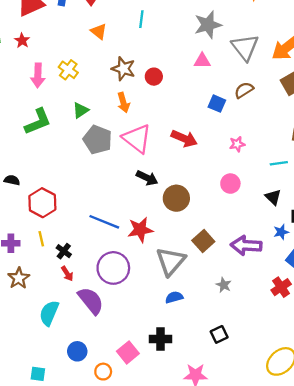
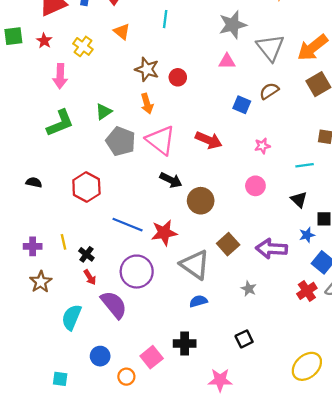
yellow cross: (68, 70) -> (83, 46), moved
red hexagon: (42, 203) -> (86, 187), moved
gray triangle: (171, 261) -> (195, 265), turned -36

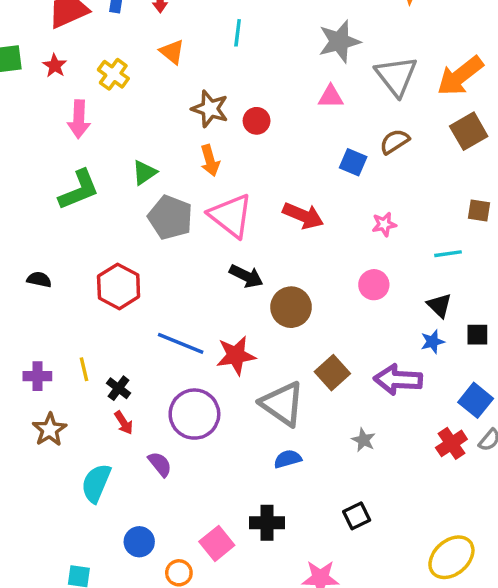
blue star: (307, 235) -> (432, 342), moved
purple semicircle: (114, 305) -> (160, 464), size x0.6

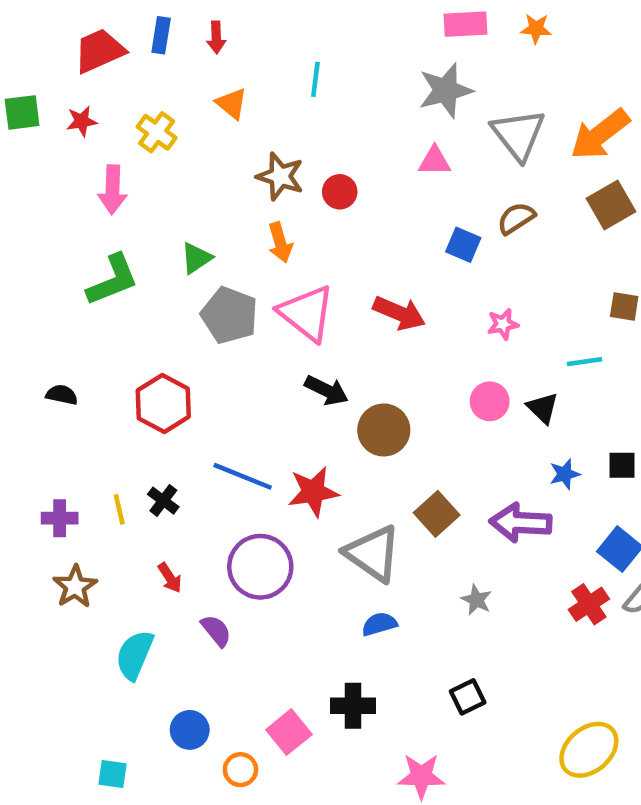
red star: (55, 66) -> (82, 121), turned 30
black triangle: (439, 305) -> (543, 408), moved
black cross: (119, 388) -> (163, 501), moved

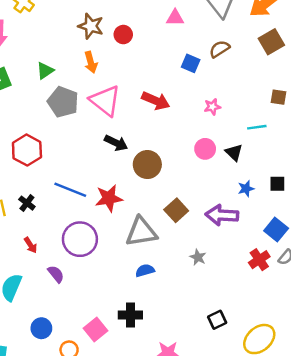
gray triangle: (373, 553) -> (141, 232), turned -44
black square: (468, 697) -> (217, 320), moved

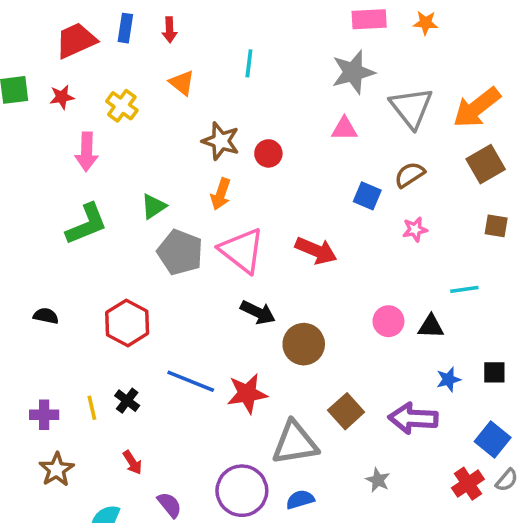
orange arrow: (91, 62) -> (221, 194), turned 35
brown square: (279, 97) -> (496, 226), moved
pink star: (212, 107) -> (415, 229), moved
black triangle: (234, 152) -> (431, 326), turned -42
purple circle: (80, 239) -> (242, 491), moved

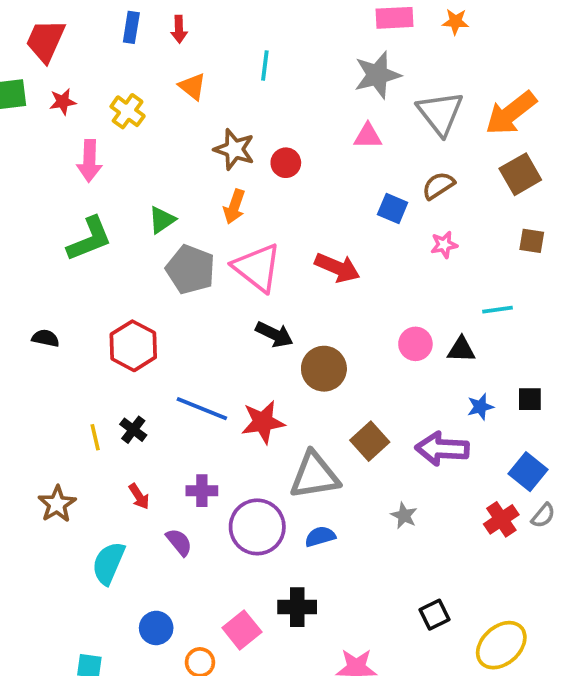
red trapezoid: (76, 40) -> (46, 41), moved, turned -42
purple cross: (44, 415) -> (202, 491), moved

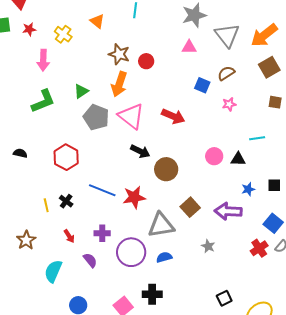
orange arrow: (234, 207) -> (119, 84), size x1.4

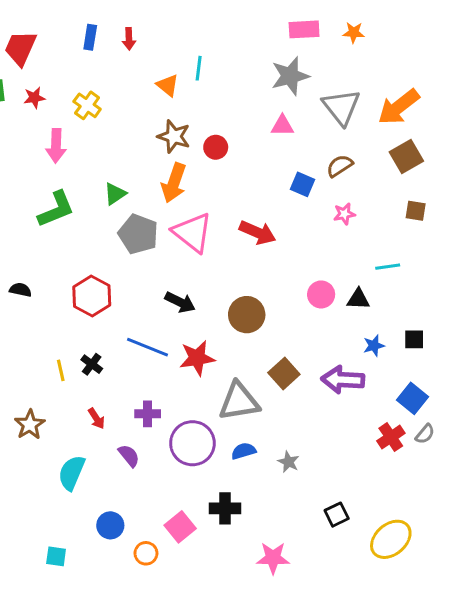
orange triangle: (97, 21) -> (168, 85), moved
black arrow: (140, 151) -> (180, 302), moved
gray star: (208, 246) -> (289, 462), moved

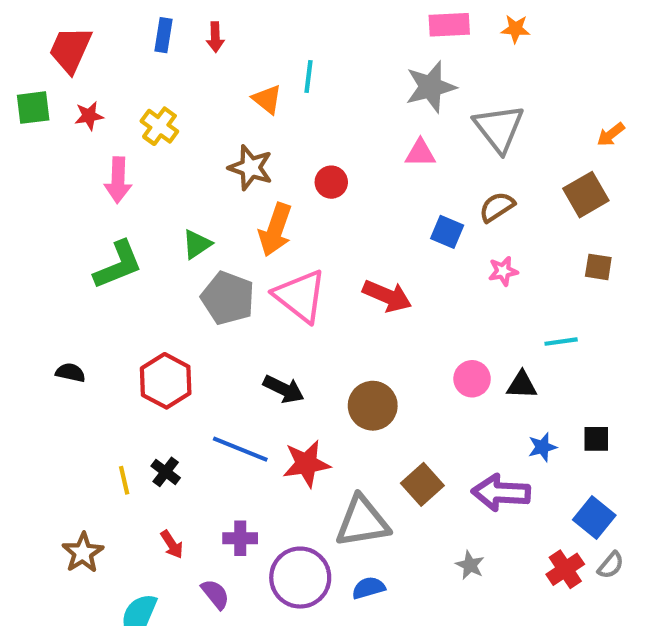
orange arrow: (399, 107) -> (611, 134), moved, size x0.5
brown star: (174, 136) -> (251, 168), moved
gray star: (289, 462) -> (470, 565), moved

